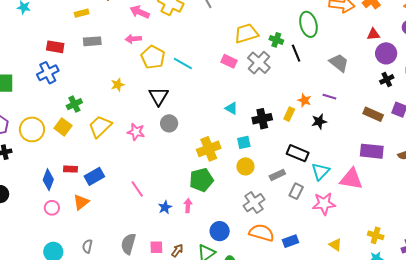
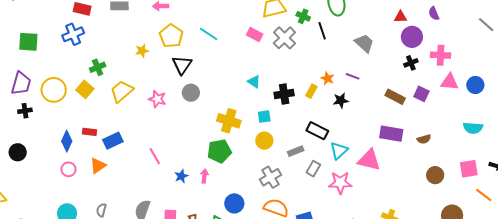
yellow pentagon: (153, 57) -> (171, 36), moved
yellow cross: (209, 149) -> (229, 121), turned 35

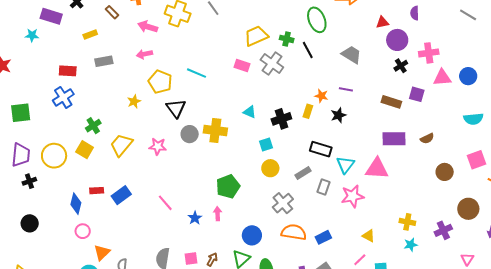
purple semicircle: (434, 14) -> (415, 13), turned 32
yellow cross: (229, 121) -> (215, 130), moved
orange triangle: (98, 166) -> (102, 252), moved

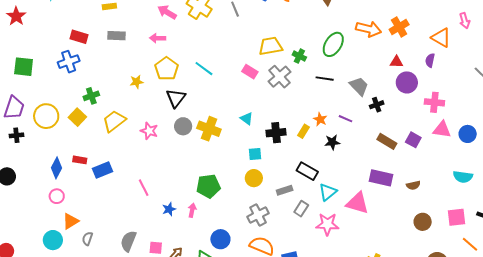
green ellipse: (317, 20) -> (333, 44), turned 40
black line: (308, 50) -> (325, 79), moved, turned -66
black cross: (401, 66) -> (377, 105), moved

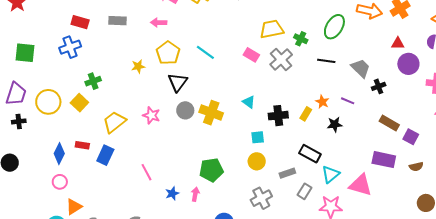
yellow trapezoid: (114, 121) -> (114, 122), moved
purple square: (413, 140) -> (411, 137), moved
blue rectangle: (103, 170) -> (105, 155), turned -42

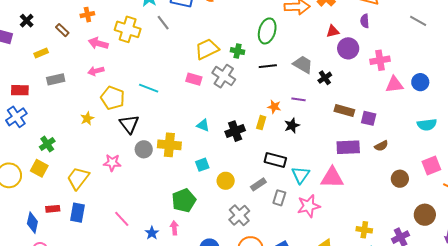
cyan square: (258, 137) -> (202, 165), moved

